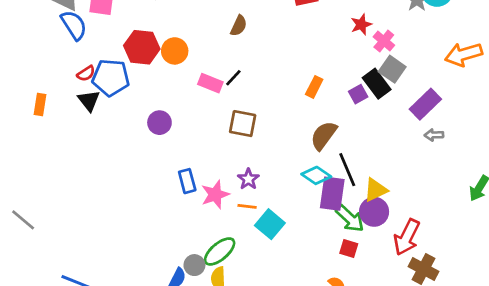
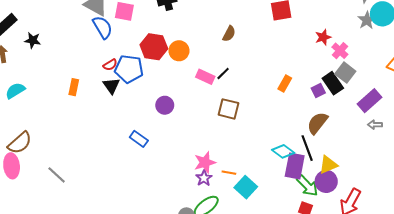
brown semicircle: (324, 136) -> (317, 123), moved
purple star: (248, 179) -> (204, 178), moved
blue rectangle: (187, 181) -> (139, 139), moved, turned -42

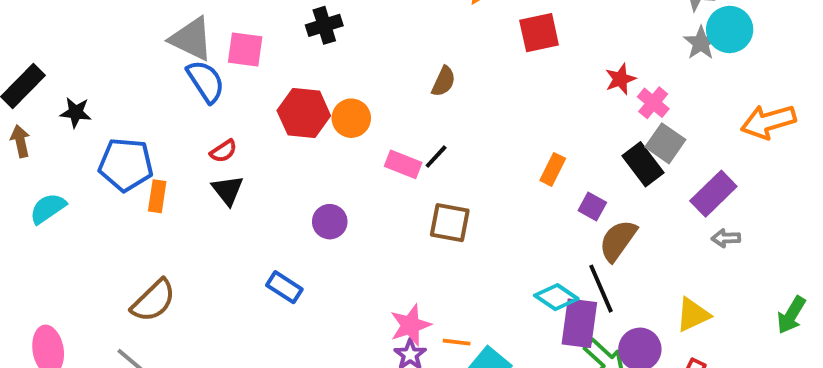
blue pentagon: (129, 69) -> (126, 165), moved
purple square: (318, 91) -> (592, 207), moved, turned -32
brown semicircle: (20, 143) -> (153, 301), moved
yellow triangle: (328, 165) -> (693, 315), moved

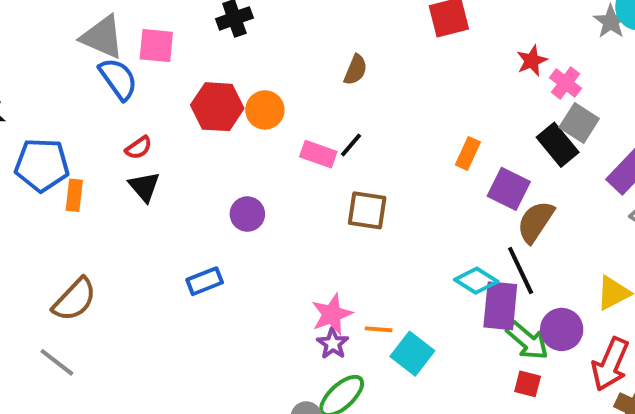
purple square: (592, 207) -> (509, 189), size x1.5
blue rectangle: (284, 287) -> (205, 281), turned -52

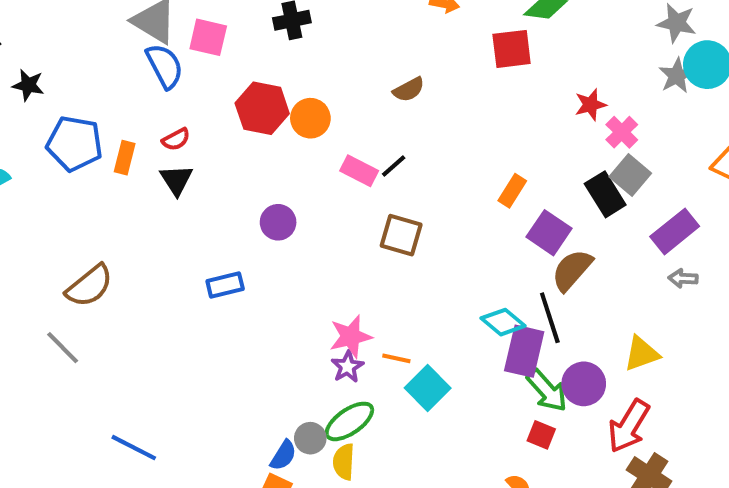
brown semicircle: (356, 70) -> (409, 90), turned 32
orange rectangle: (74, 195) -> (125, 158), moved

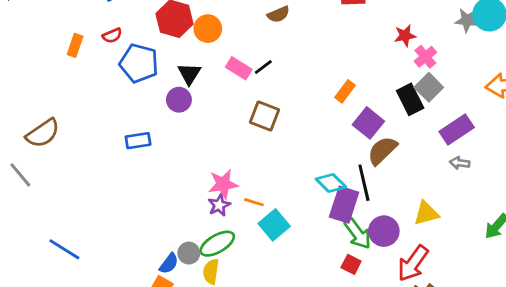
gray star: (677, 76) -> (467, 20), turned 30
blue pentagon: (75, 144) -> (139, 63), moved
black triangle: (176, 180) -> (189, 74), moved

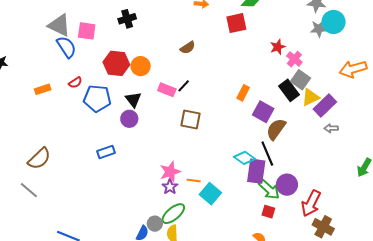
orange rectangle: (75, 45) -> (43, 89), moved, turned 63
yellow triangle: (426, 213) -> (310, 97), moved

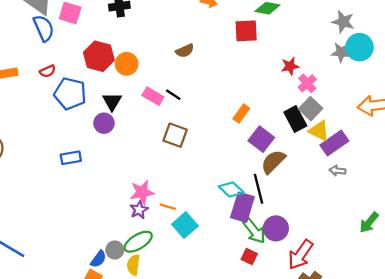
black line: (184, 86) -> (173, 95), turned 72
yellow triangle: (310, 97) -> (319, 131), turned 42

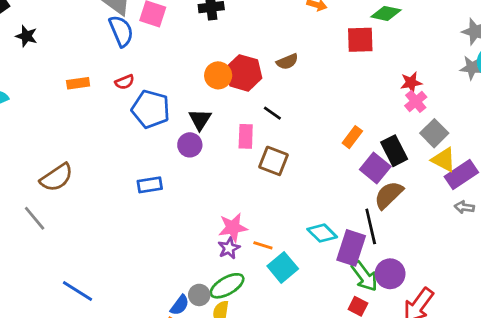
red hexagon: (99, 56) -> (244, 73), moved
pink cross: (307, 83) -> (416, 101), moved
pink rectangle: (153, 96) -> (246, 136), moved, turned 60
black rectangle: (295, 119) -> (394, 151), moved
cyan diamond: (231, 189) -> (322, 233), moved

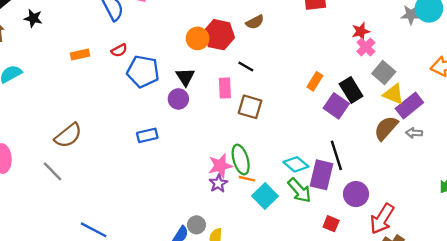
brown semicircle: (389, 195) -> (386, 128), moved
green arrow: (364, 276) -> (299, 190), moved
green ellipse: (227, 286) -> (241, 160), moved, turned -72

